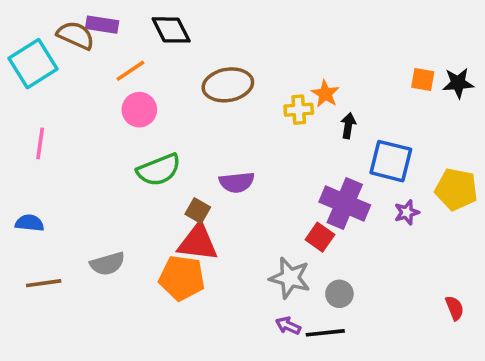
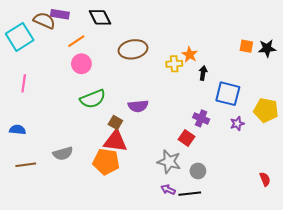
purple cross: (345, 204) -> (201, 118), size x0.6

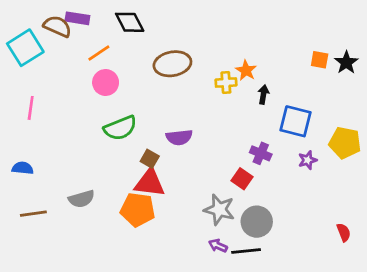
black star: (267, 48) -> (346, 62), turned -30
gray circle: (198, 171) -> (257, 222), size x1.5

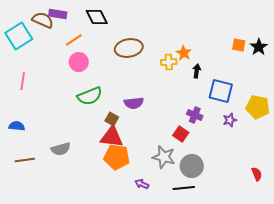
orange pentagon: (138, 210) -> (117, 157), moved
purple arrow: (218, 246) -> (142, 184), moved

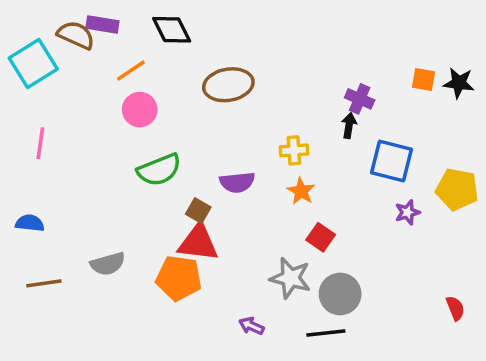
black star: (259, 47) -> (459, 83), turned -30
orange star: (184, 53) -> (301, 191), moved
yellow cross: (169, 62) -> (294, 150), moved
purple cross: (195, 115) -> (360, 99), moved
orange pentagon: (117, 157) -> (179, 278), moved

